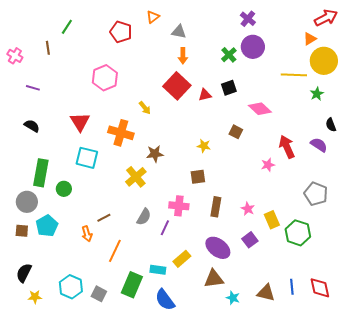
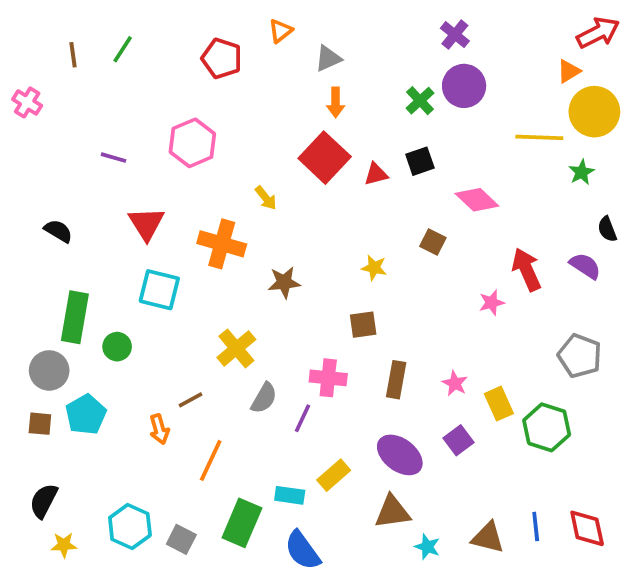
gray triangle: (179, 32) -> (328, 58), turned -35
brown line: (48, 48) -> (73, 55), moved
purple line: (33, 88) -> (113, 158), moved
yellow cross: (136, 177) -> (236, 348), moved

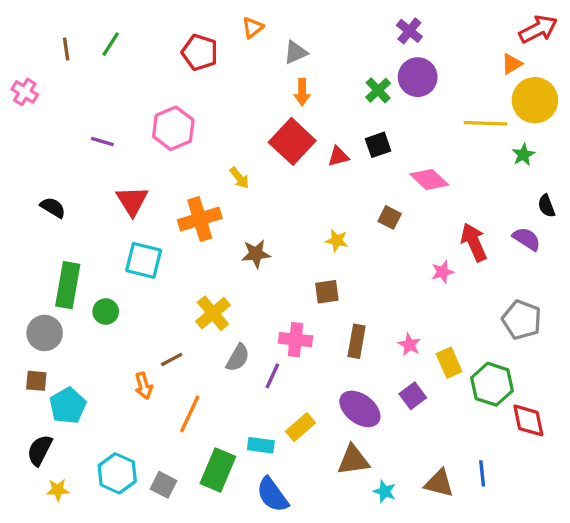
orange cross: (222, 244) -> (200, 219), turned -33
cyan pentagon: (86, 415) -> (68, 406), moved
red diamond: (587, 528) -> (528, 420), moved

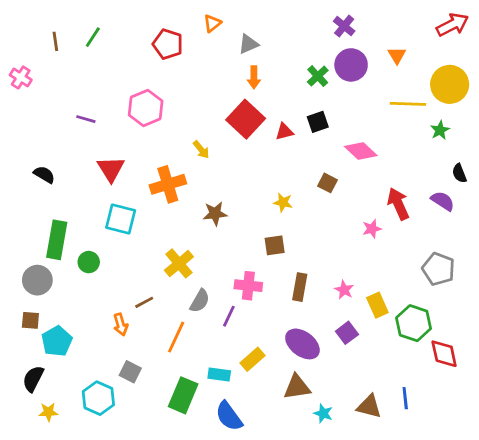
orange triangle: (512, 64) -> (397, 55), moved, turned -30
orange line: (190, 414) -> (176, 337), moved
gray square: (163, 485) -> (130, 372), moved

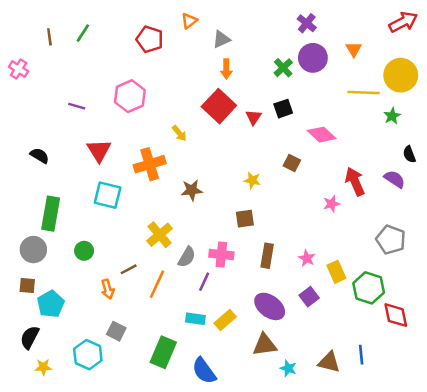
red triangle: (284, 132) -> (254, 117), turned -42
green circle: (89, 262) -> (84, 251), moved
gray semicircle: (200, 301) -> (187, 257), moved
orange line: (176, 337) -> (157, 284), moved
cyan rectangle: (219, 375) -> (195, 319), moved

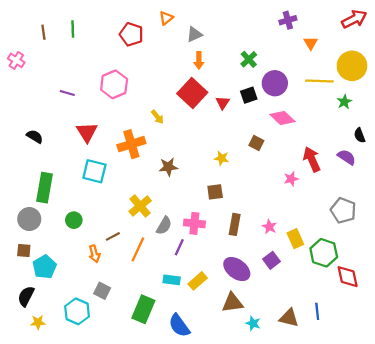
purple cross: (307, 23) -> (288, 20), moved, turned 35
green line: (83, 33) -> (73, 29), turned -35
purple circle: (313, 58) -> (275, 83), moved

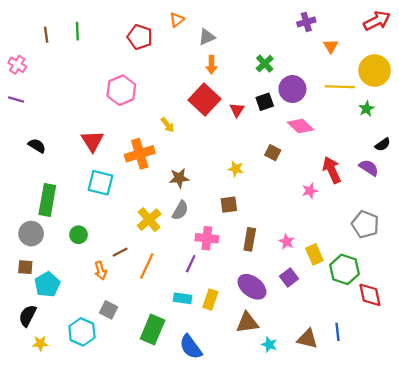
purple line: (67, 93) -> (16, 99), moved
black semicircle: (360, 135) -> (383, 145), turned -104
gray semicircle: (164, 226) -> (180, 210), moved
yellow rectangle: (198, 281) -> (210, 299), turned -30

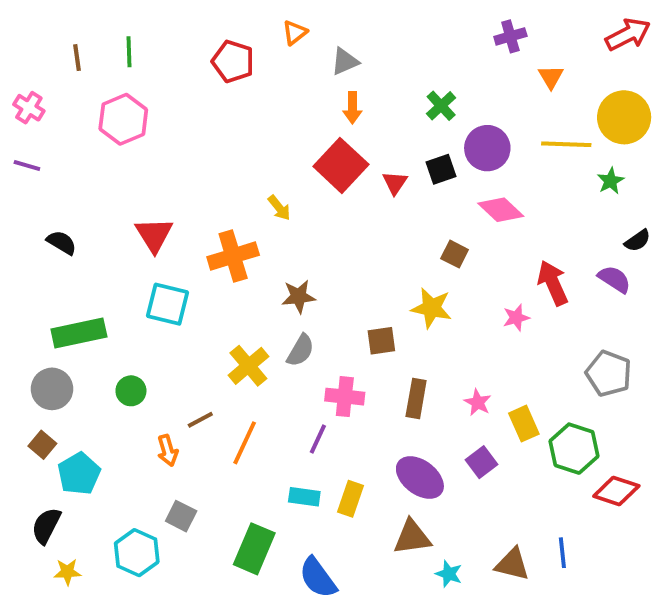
pink hexagon: (121, 90) -> (123, 119), moved
yellow star: (236, 169) -> (431, 308), moved, size x1.5
green rectangle: (47, 200) -> (79, 333), turned 68
brown square: (25, 267) -> (42, 445), turned 35
red diamond: (370, 295) -> (616, 491), turned -60

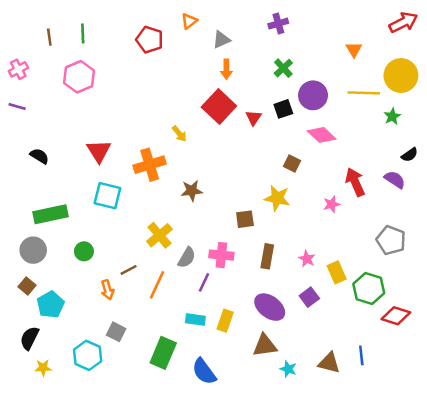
purple cross: (510, 36) -> (278, 24), moved
pink cross: (29, 108) -> (18, 69), turned 30
gray semicircle: (300, 350) -> (187, 258), moved

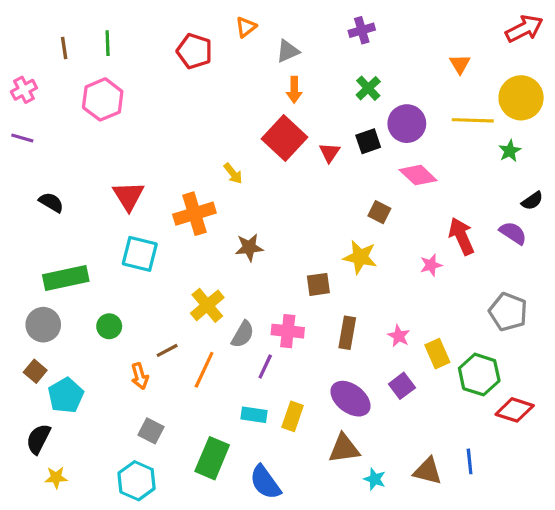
cyan hexagon: (88, 355) -> (137, 481), moved

